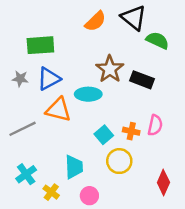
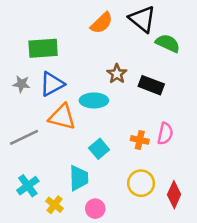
brown star: (110, 69) -> (117, 74), size x0.7
cyan square: (104, 135) -> (99, 149), moved
yellow circle: (119, 161) -> (141, 183), moved

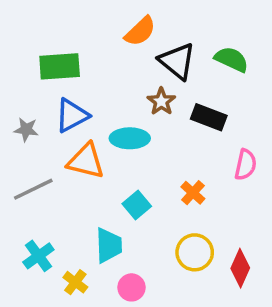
black triangle: (142, 19) -> (177, 61), moved
gray star: (21, 84) -> (26, 130), moved
pink semicircle: (165, 134) -> (246, 165), moved
orange cross: (140, 140) -> (193, 193), turned 30

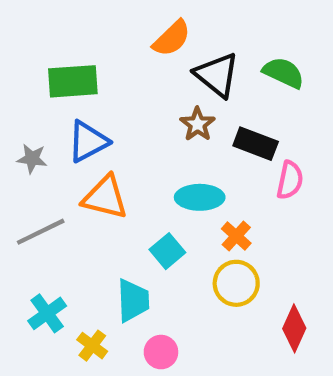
cyan ellipse: (130, 138) -> (200, 197), moved
pink semicircle: (246, 165) -> (290, 180), moved
yellow circle: (195, 252) -> (236, 283), moved

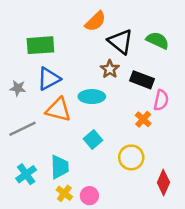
cyan ellipse: (200, 197) -> (92, 97), moved
orange cross: (236, 236) -> (143, 119), moved
cyan trapezoid: (133, 300) -> (60, 167), moved
yellow cross: (92, 346) -> (64, 193), moved

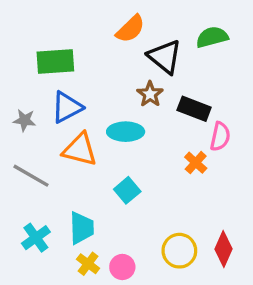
green semicircle: (158, 40) -> (212, 37), moved, turned -40
gray line: (23, 129) -> (31, 176), turned 56
yellow circle: (131, 157) -> (179, 251), moved

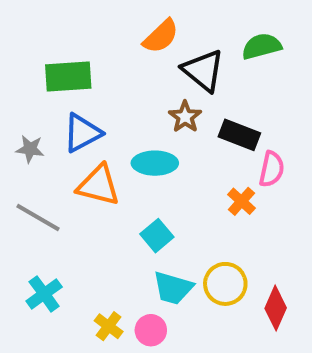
cyan trapezoid: (82, 228) -> (173, 288), moved, turned 108
yellow circle: (179, 251) -> (225, 284), moved

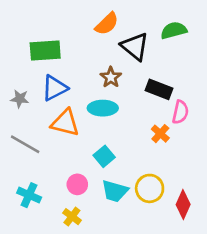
brown star: (185, 117) -> (111, 77), moved
cyan cross: (44, 294) -> (29, 195), turned -30
pink circle: (151, 330) -> (77, 184), moved

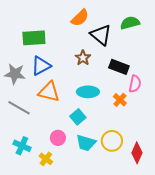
gray star: (20, 99) -> (15, 74), size x1.5
cyan ellipse: (103, 108) -> (88, 92), moved
yellow cross: (72, 217) -> (46, 159), moved

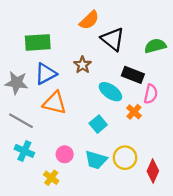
green semicircle: (130, 23) -> (155, 46), moved
brown star: (83, 58) -> (83, 65), moved
cyan ellipse: (88, 92) -> (110, 92), moved, turned 35
cyan square: (78, 117) -> (98, 124), moved
cyan cross: (22, 146) -> (24, 151), moved

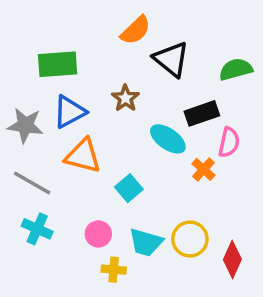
black rectangle: (133, 75) -> (202, 113), turned -40
cyan square: (98, 124) -> (129, 188), moved
yellow cross: (51, 178) -> (114, 270), moved, turned -32

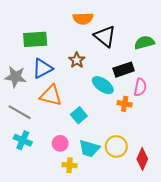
orange semicircle: (136, 30) -> (83, 19), turned 42
orange cross: (204, 169) -> (125, 104), turned -32

